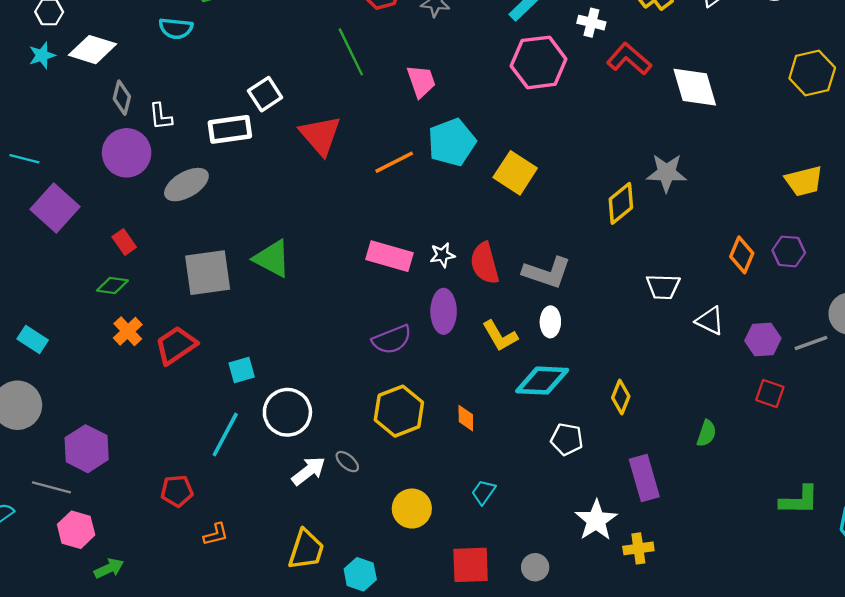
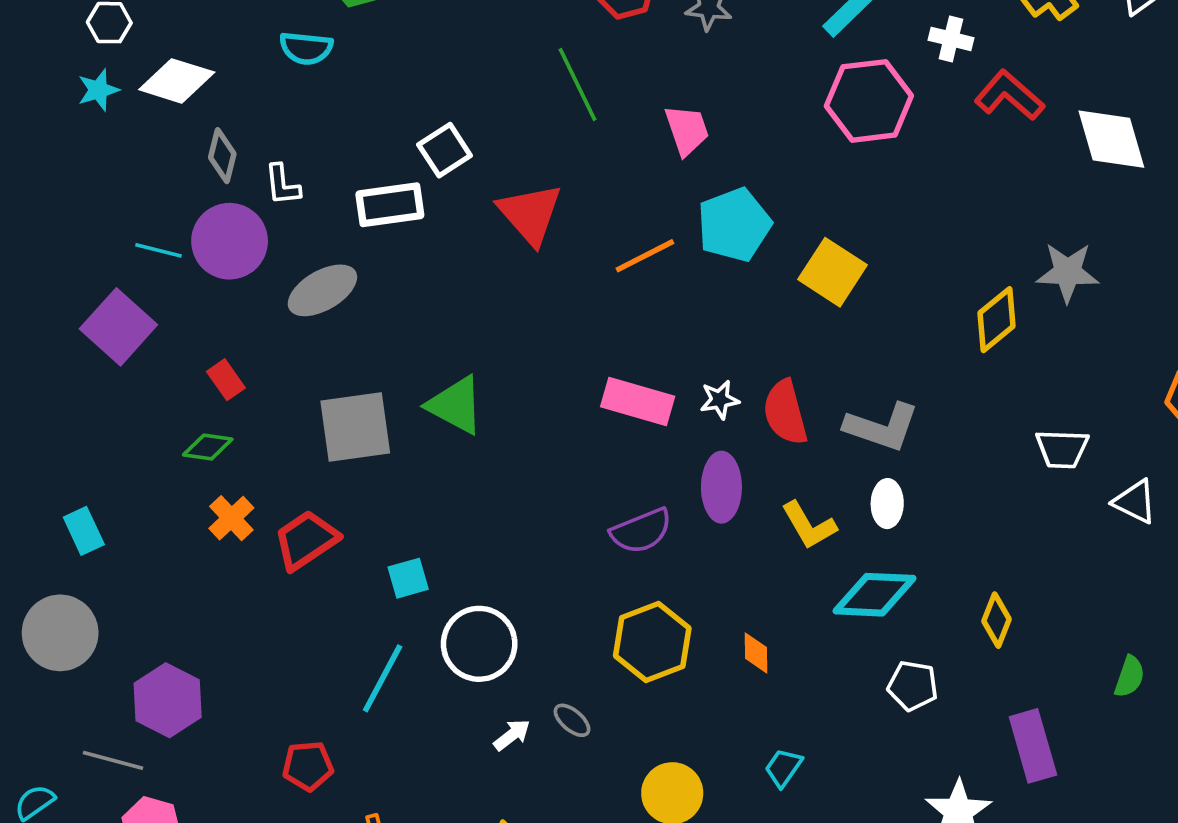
cyan line: (24, 159) -> (158, 250), moved
cyan rectangle: (33, 339) -> (84, 531), turned 32
white arrow: (309, 471) -> (512, 735), size x0.7

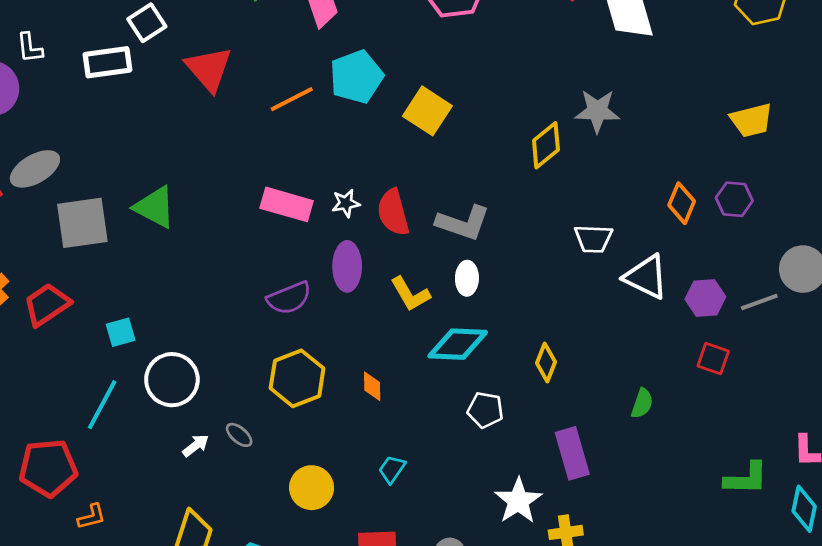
gray ellipse: (322, 290) -> (35, 169), moved
white triangle: (1135, 502) -> (646, 277), size x1.4
red pentagon: (308, 766) -> (48, 468), size x1.6

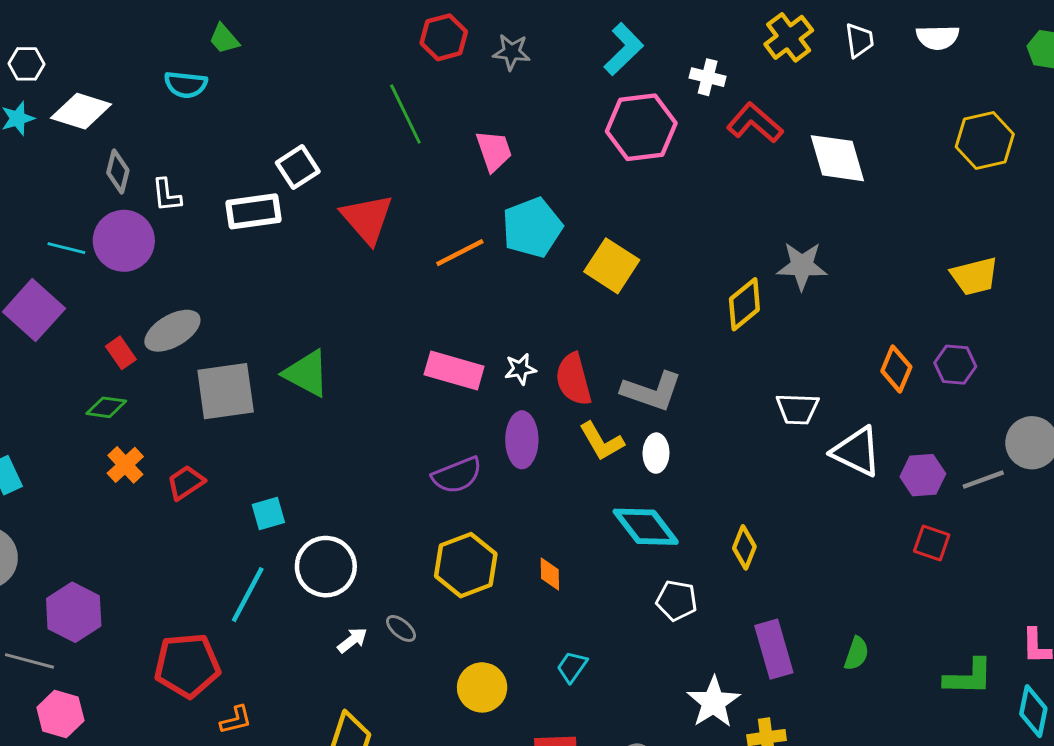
yellow L-shape: (410, 294) -> (601, 441), moved
red trapezoid: (47, 305) -> (186, 483), size x0.7
cyan diamond: (458, 344) -> (646, 527), turned 50
green semicircle: (642, 403) -> (856, 654), moved

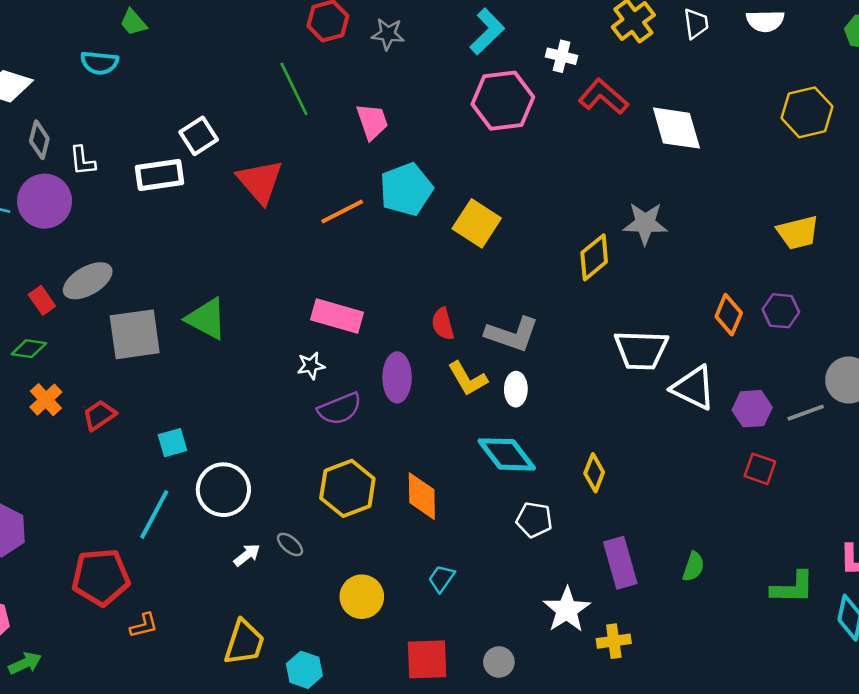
white star: (520, 369) -> (311, 366), moved
red semicircle: (573, 379) -> (443, 324), size x0.7
white trapezoid: (798, 409) -> (641, 350), size x1.4
orange diamond: (550, 574) -> (422, 496), size x1.6

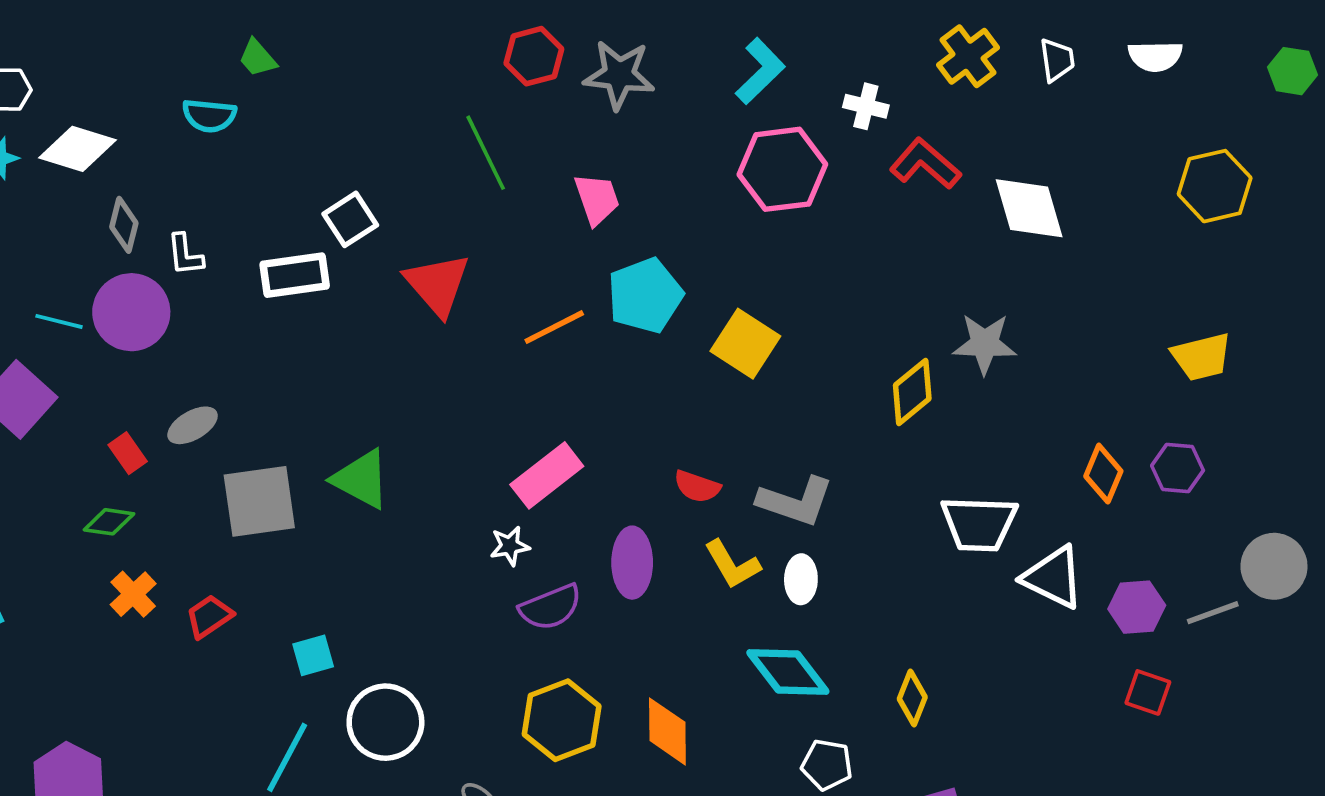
gray star: (388, 34) -> (619, 75), size x1.5
gray ellipse: (88, 281) -> (193, 425), size x0.7
pink rectangle: (337, 316) -> (547, 475), turned -54
red semicircle: (443, 324) -> (697, 487), turned -56

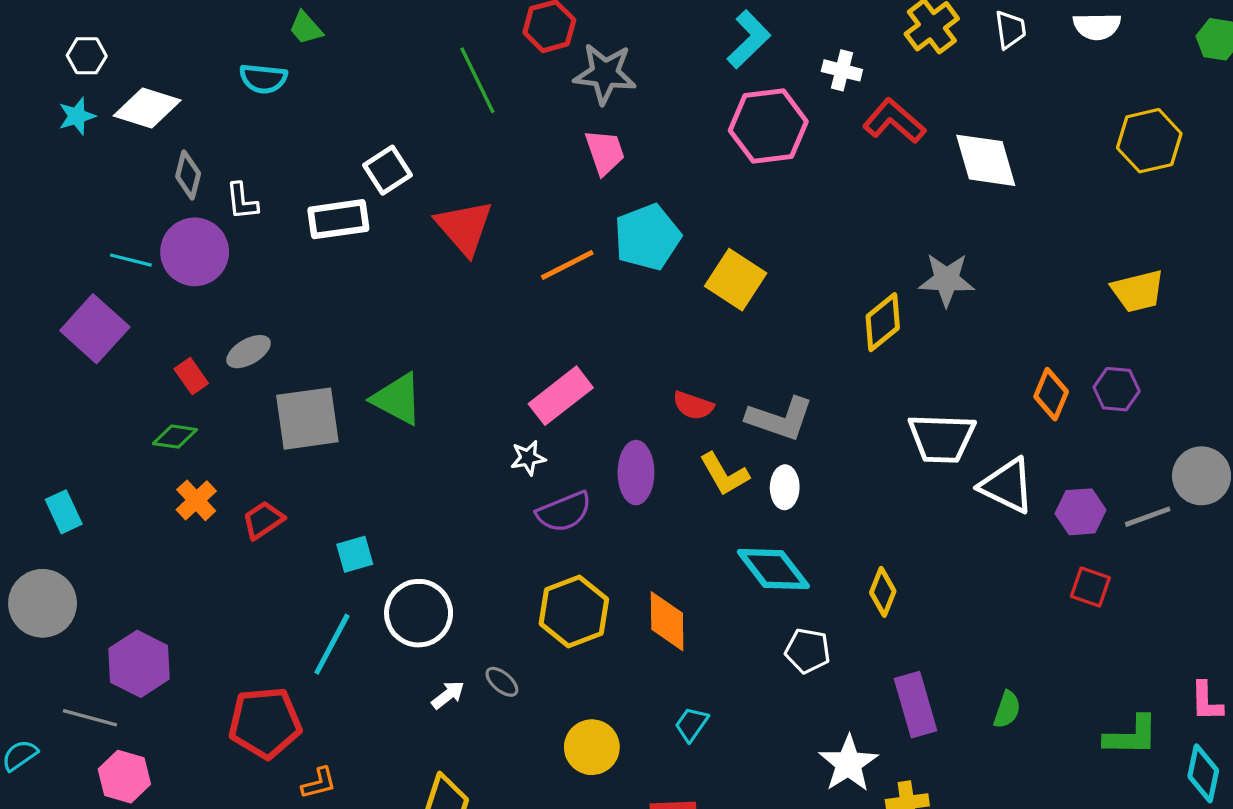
gray star: (619, 75) -> (605, 74), moved
green line: (486, 153) -> (477, 80), moved

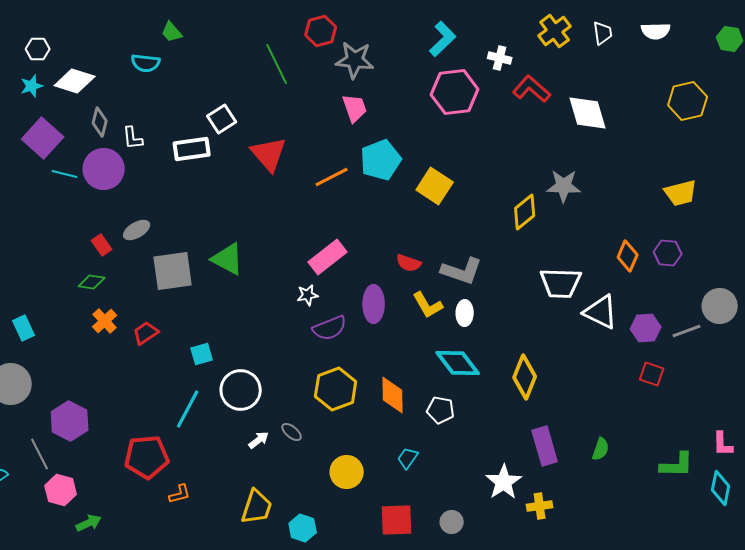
purple square: (95, 329) -> (43, 138), moved
yellow diamond: (883, 592) -> (525, 377), size x1.5
white pentagon: (808, 651) -> (441, 410), moved
gray line: (90, 718) -> (40, 454), turned 48

